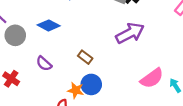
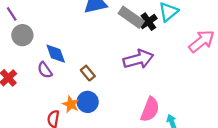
blue diamond: (49, 25) -> (56, 54), moved, turned 30
pink semicircle: (152, 78) -> (150, 109), turned -45

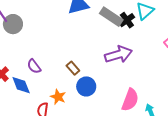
gray circle: (22, 35) -> (13, 24), moved
blue diamond: (56, 54) -> (21, 85), moved
blue circle: (88, 102) -> (86, 86), moved

